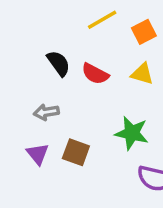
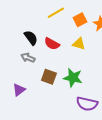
gray arrow: (46, 112) -> (28, 58), moved, turned 32
brown square: (76, 152) -> (49, 77), moved
purple triangle: (38, 154) -> (19, 90), turned 32

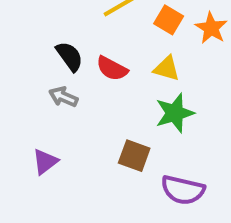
orange square: (80, 20) -> (169, 20), turned -32
brown square: (49, 77) -> (134, 156), moved
green star: (73, 78) -> (175, 113), moved, turned -30

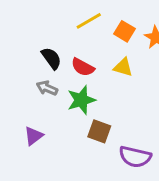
green star: (175, 113) -> (81, 100), moved

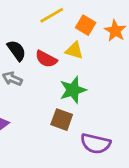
yellow triangle: (123, 67) -> (74, 50), moved
green star: (81, 100) -> (73, 90), moved

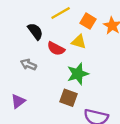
black semicircle: (17, 50) -> (35, 31), moved

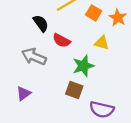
yellow triangle: (79, 42) -> (102, 43), moved
gray arrow: (28, 65) -> (34, 57), size x1.5

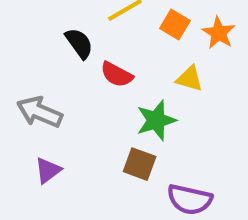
gray arrow: (34, 57) -> (40, 112), moved

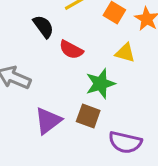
purple triangle: (48, 170) -> (48, 121), moved, size x1.4

